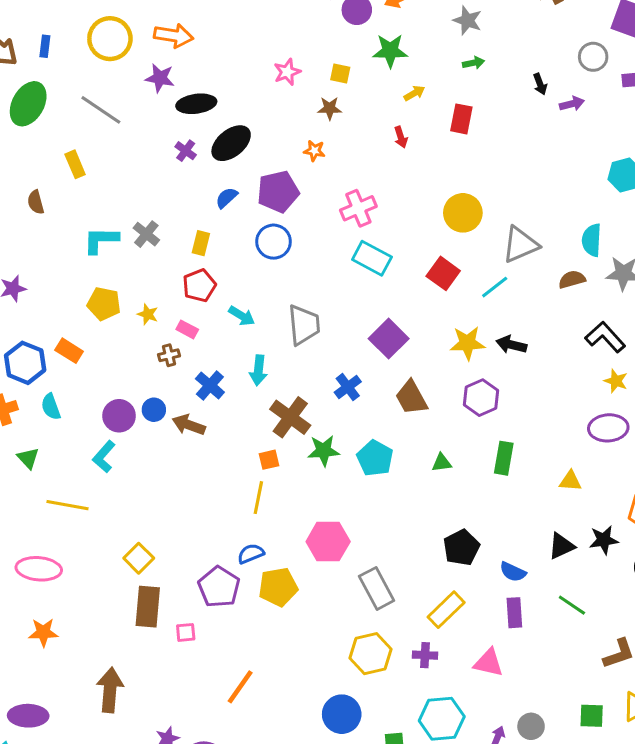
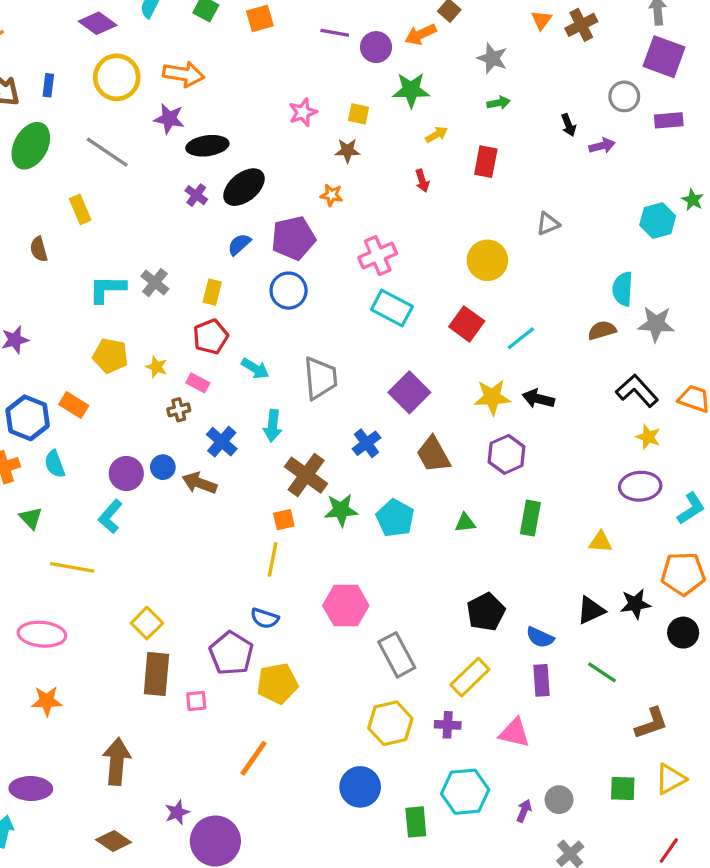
gray triangle: (520, 245) -> (548, 224), moved, size x0.6
blue semicircle: (251, 554) -> (265, 618), turned -140
yellow pentagon: (278, 587) -> (277, 684), moved

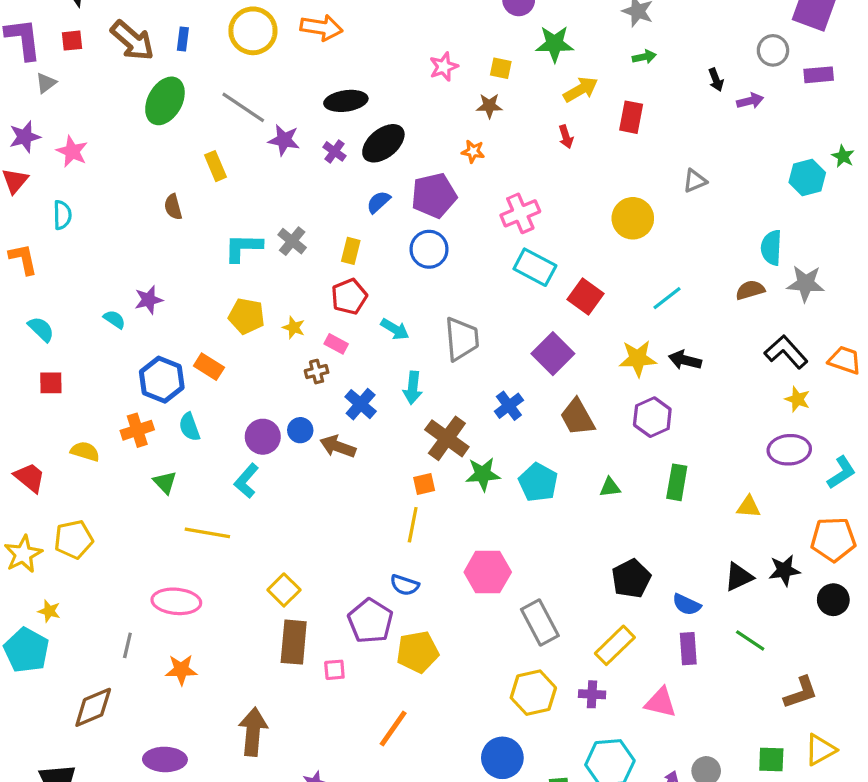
purple star: (169, 119) -> (284, 140), moved
yellow arrow: (437, 135) -> (581, 89), size x1.5
red square: (467, 324) -> (586, 297), moved

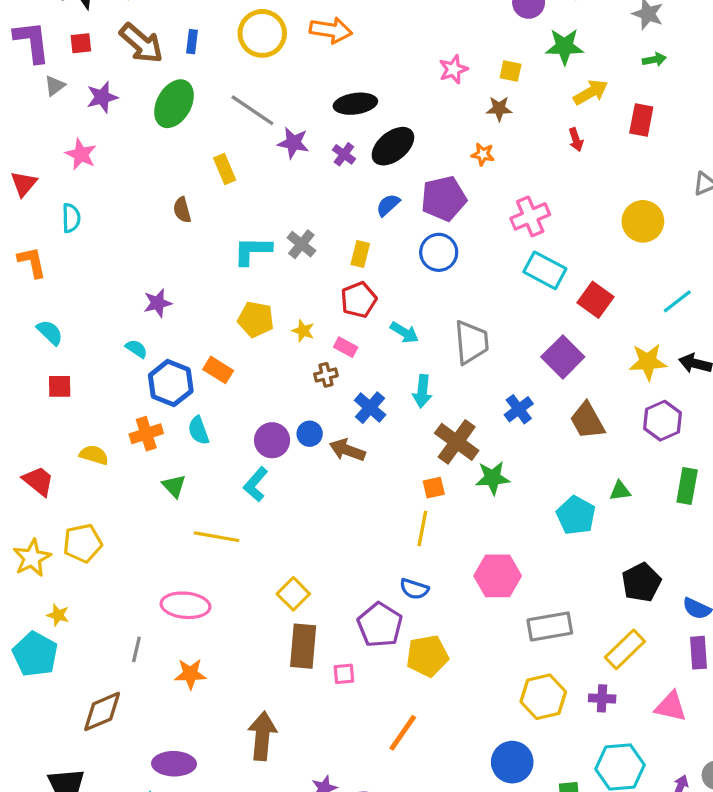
purple star: (25, 137) -> (102, 97), moved
cyan semicircle: (114, 319) -> (136, 349), moved
cyan pentagon: (538, 482) -> (576, 515), moved
gray rectangle: (540, 623) -> (550, 626), turned -72

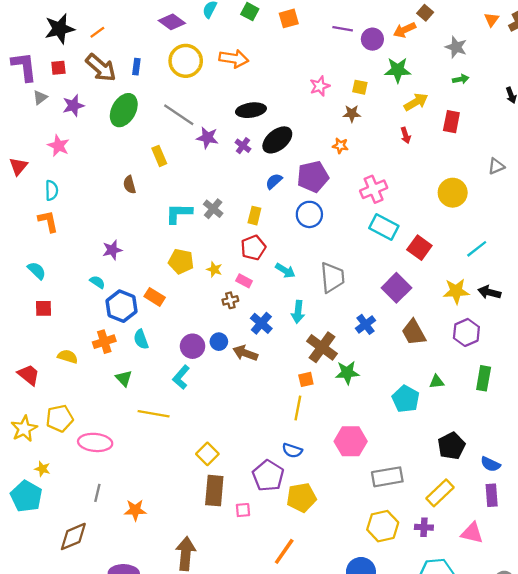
orange L-shape: (32, 262) -> (48, 221), moved
pink ellipse: (185, 605) -> (95, 442), moved

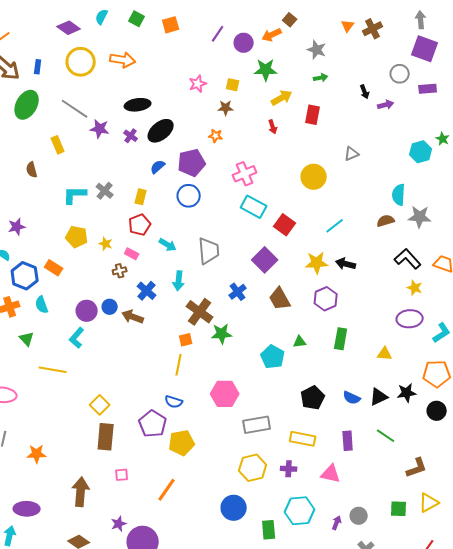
purple line: (343, 29) -> (218, 34), turned -66
blue semicircle: (490, 464) -> (352, 398), moved
yellow rectangle: (440, 493) -> (303, 439), turned 55
pink square: (243, 510) -> (122, 475), moved

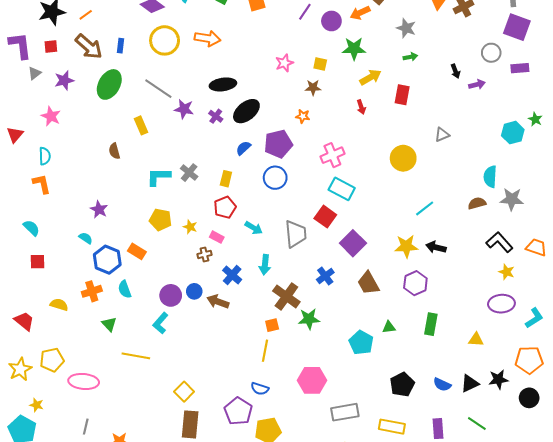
red square: (285, 225) -> (325, 217), moved
purple star: (17, 227) -> (99, 209), turned -30

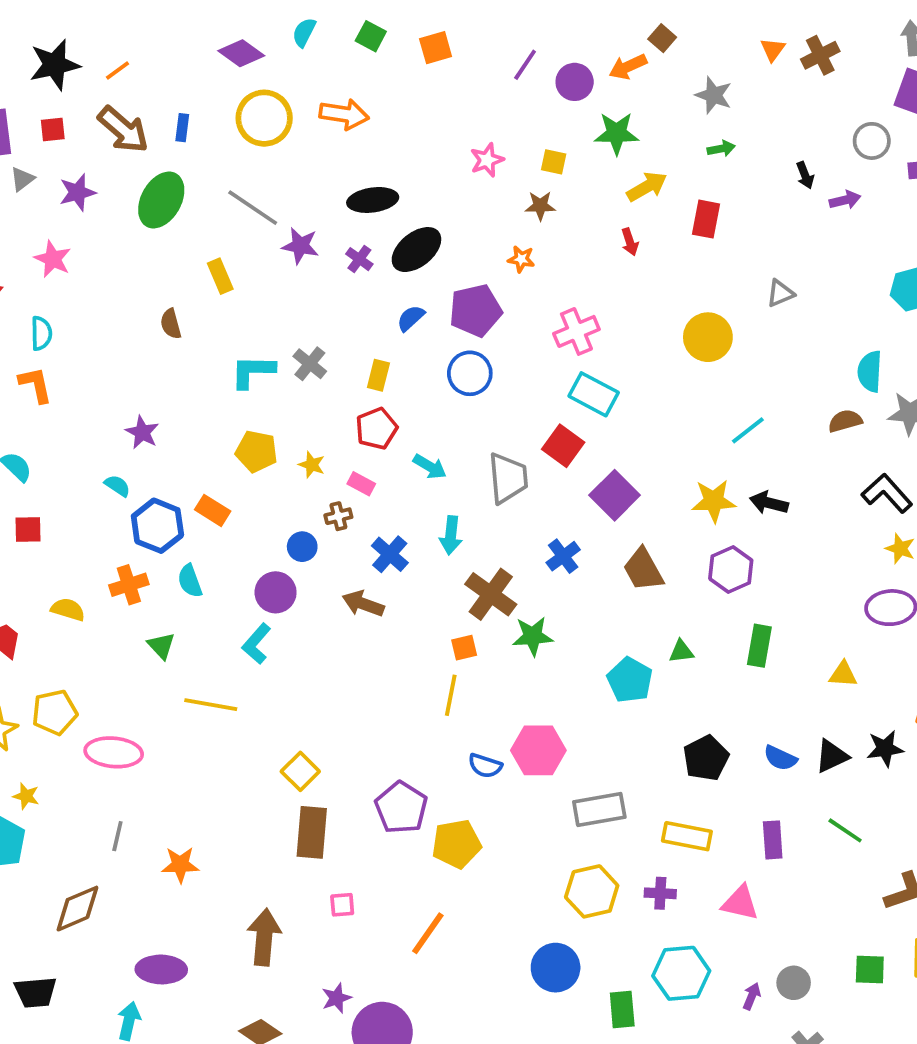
blue circle: (194, 291) -> (302, 547), moved
blue semicircle: (260, 389) -> (485, 766), moved

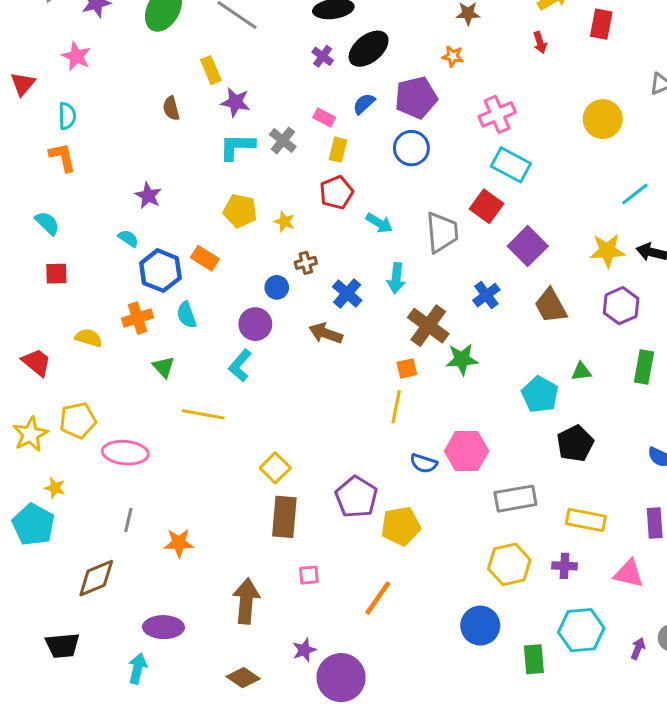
purple star: (300, 246) -> (235, 102), moved
pink rectangle: (361, 484) -> (324, 118), moved
black pentagon: (706, 758) -> (575, 443), moved

